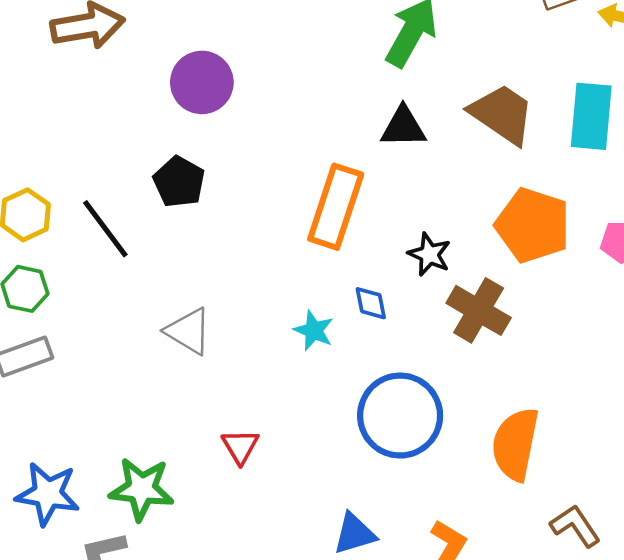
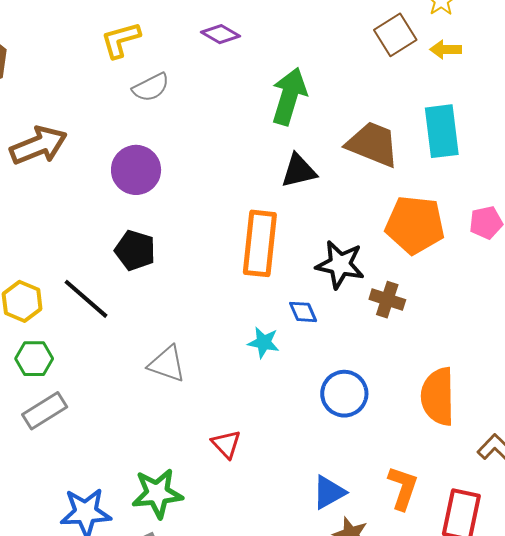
black star: (429, 254) -> (340, 265), size x1.4
brown cross: (479, 310) -> (387, 300), size x0.7
blue circle: (400, 416) -> (344, 394), size x0.7

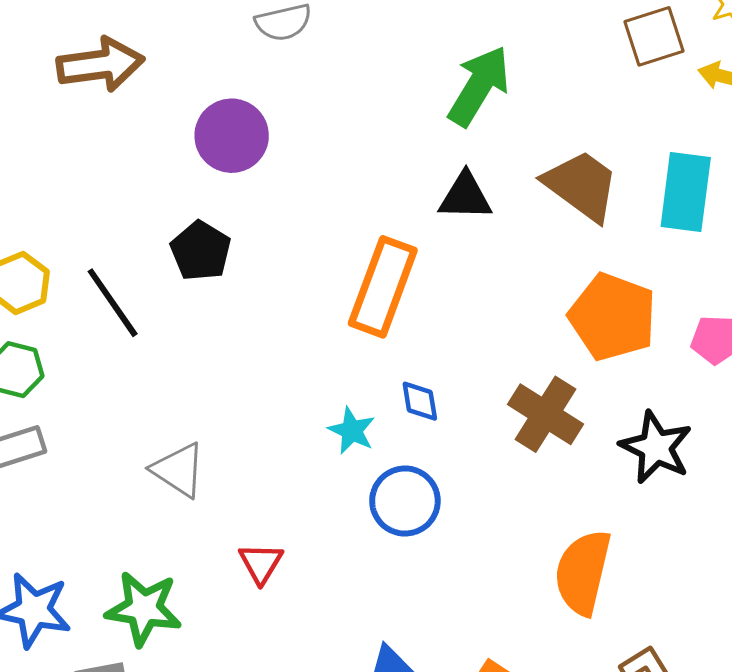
black star: (340, 265) -> (656, 447), moved
brown cross: (387, 300) -> (545, 414), size x1.4
gray triangle: (167, 364) -> (178, 470), moved
blue circle: (344, 394) -> (405, 501), moved

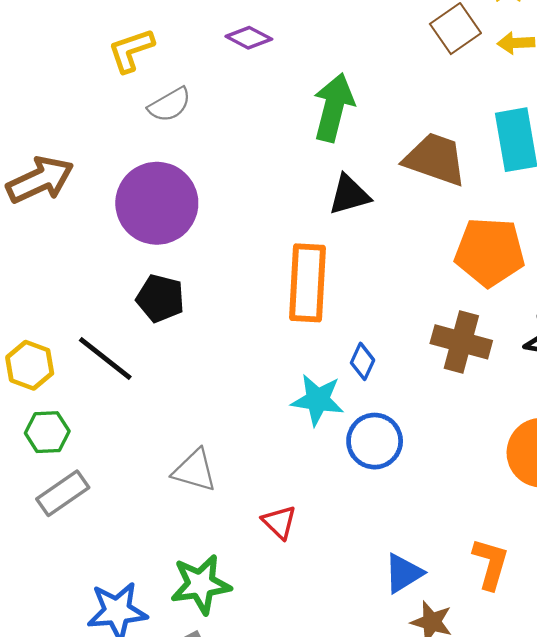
purple circle: (232, 136) -> (157, 203), size x1.4
blue diamond: (420, 401) -> (362, 361), turned 51
cyan star: (352, 431) -> (318, 400), size x1.4

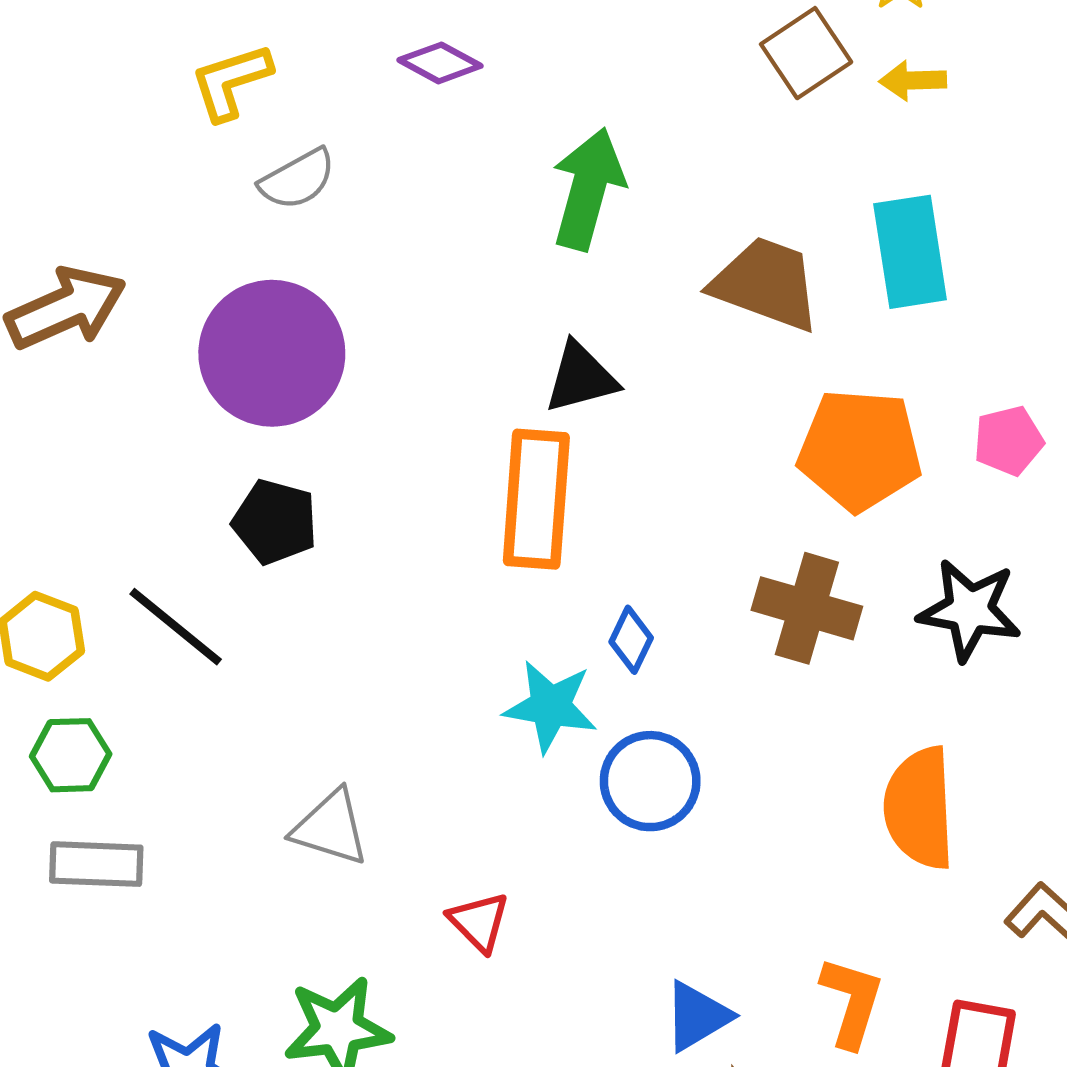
black triangle: (349, 195) -> (581, 378), moved
gray rectangle: (63, 493) -> (96, 864), turned 36

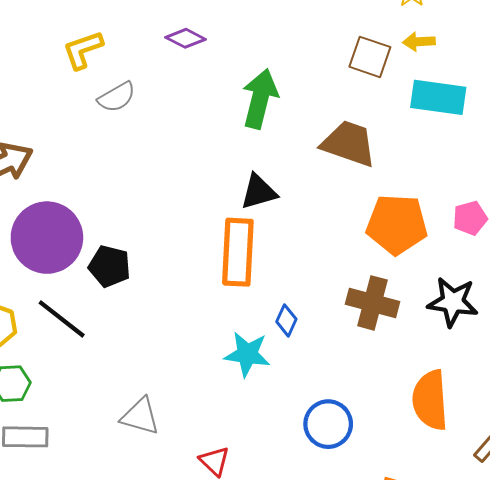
brown square: (806, 53) -> (370, 57), moved, turned -36
cyan rectangle: (910, 252) -> (438, 97), moved, turned -72
purple circle: (272, 353) -> (47, 238), moved
blue circle: (650, 781) -> (328, 424), moved

